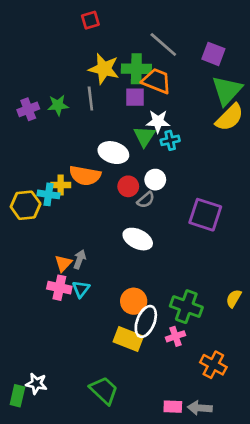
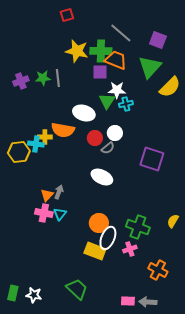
green triangle: (227, 90) -> (150, 67), moved
gray line: (90, 98) -> (58, 78), moved
white star: (36, 384) -> (34, 295), moved

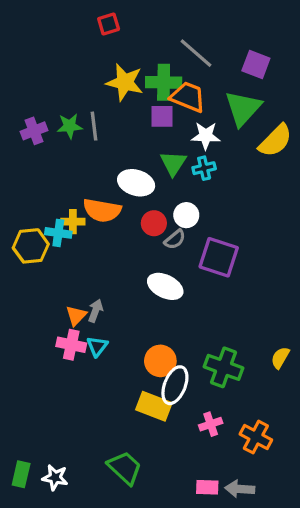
white star: (117, 90) -> (206, 136), moved
purple square: (152, 159) -> (219, 257), moved
pink cross: (130, 249) -> (211, 424), moved

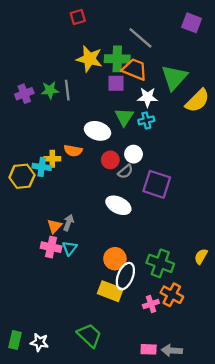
purple square: (256, 64) -> (192, 23), moved
orange semicircle: (102, 210) -> (73, 151), size x0.7
orange cross: (256, 437) -> (172, 295), moved

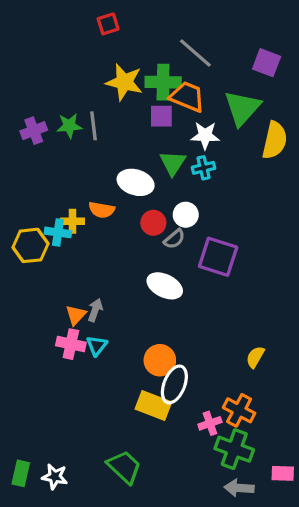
purple square: (192, 23) -> (267, 63), moved
yellow semicircle: (197, 101) -> (275, 140), turned -32
yellow semicircle: (201, 256) -> (255, 357), moved
green cross: (160, 263) -> (234, 449), moved
pink rectangle: (149, 349) -> (283, 473), moved

